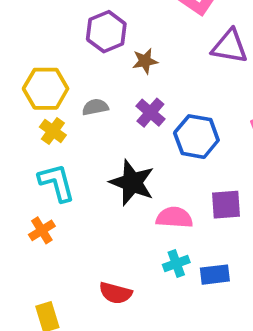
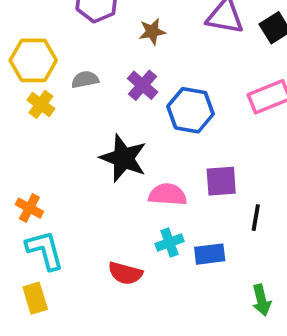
brown star: (145, 61) -> (152, 32), moved
cyan L-shape: (57, 183) -> (45, 250), moved
orange cross: (42, 230) -> (29, 208), turned -30
red semicircle: (115, 293) -> (125, 273), moved

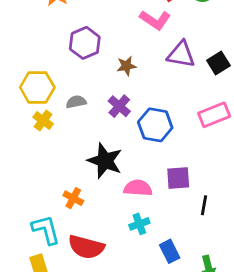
orange cross: (29, 208) -> (73, 198), moved
blue rectangle: (210, 254) -> (170, 251), moved, turned 70
red semicircle: (125, 273) -> (86, 247), moved, size x1.4

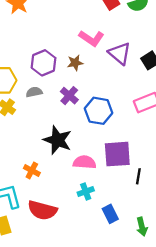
pink L-shape: (155, 20) -> (92, 38), moved
purple hexagon: (85, 43) -> (44, 63), moved
purple triangle: (181, 54) -> (120, 53), turned 30
purple square: (178, 178) -> (117, 154), size x1.4

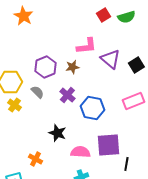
pink L-shape: (92, 38) -> (86, 46), turned -40
gray semicircle: (34, 92) -> (37, 92), turned 56
black star: (58, 140) -> (57, 133), size x0.7

